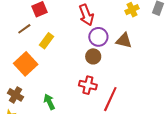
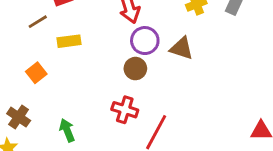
yellow rectangle: (47, 41) -> (69, 41), turned 42
orange square: (26, 64) -> (36, 73), size x0.6

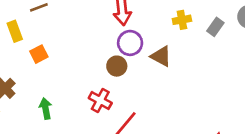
yellow rectangle: (69, 41) -> (15, 31), moved, turned 66
orange square: (36, 73) -> (39, 54), moved

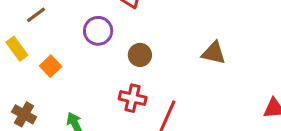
purple circle: (130, 43) -> (98, 31), moved
brown triangle: (161, 56) -> (214, 53), moved

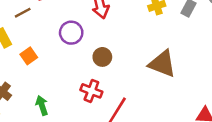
brown triangle: (214, 53) -> (162, 64), size x1.4

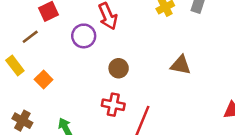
purple circle: (71, 33) -> (84, 36), moved
brown triangle: (162, 64) -> (181, 65), size x0.7

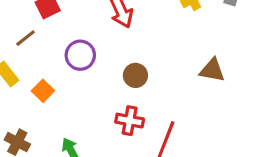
purple circle: (84, 36) -> (80, 55), moved

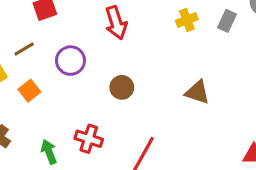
brown line: (26, 38) -> (24, 49), moved
red cross: (130, 121) -> (89, 139), moved

